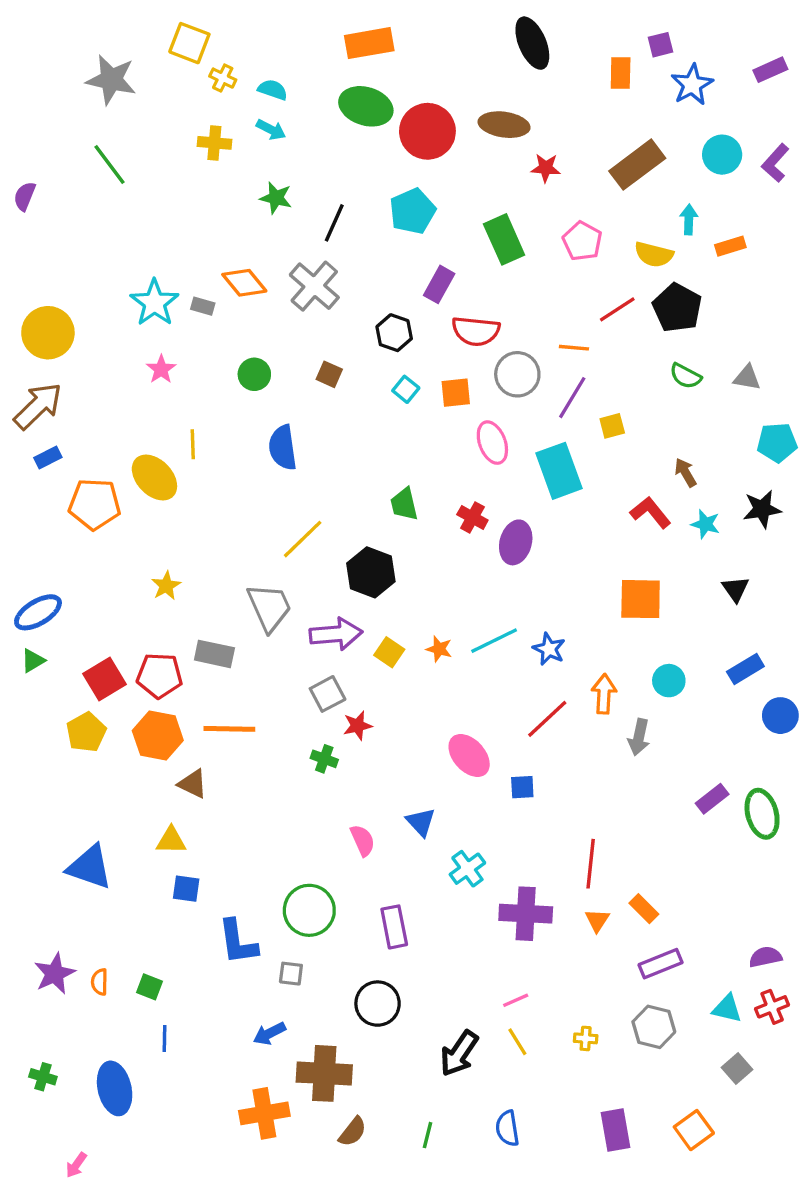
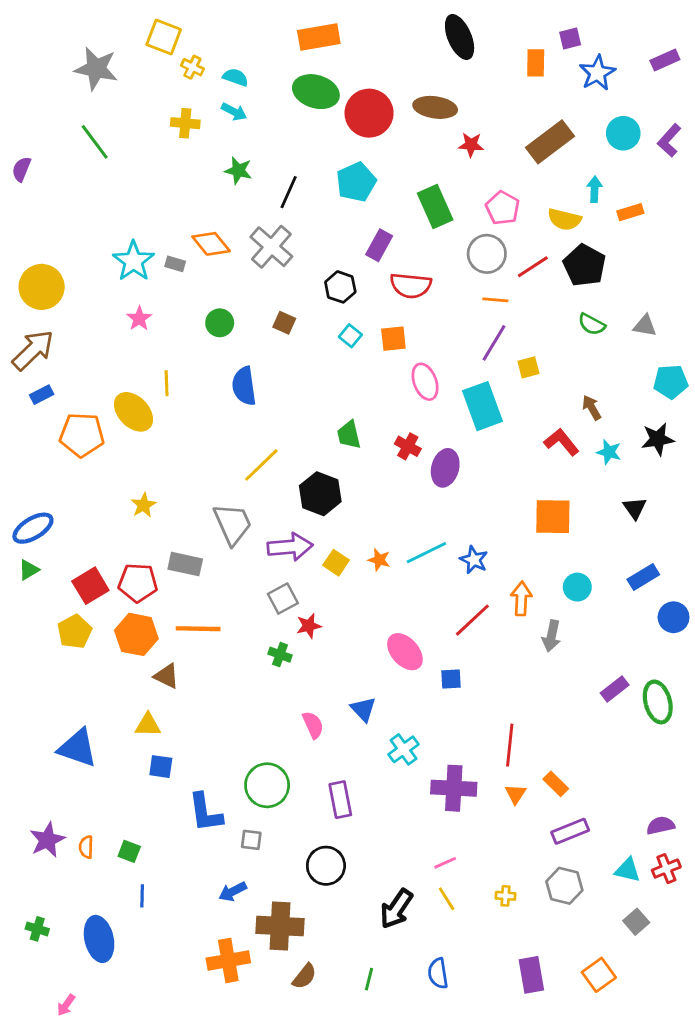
gray circle: (517, 374) -> (487, 254), moved

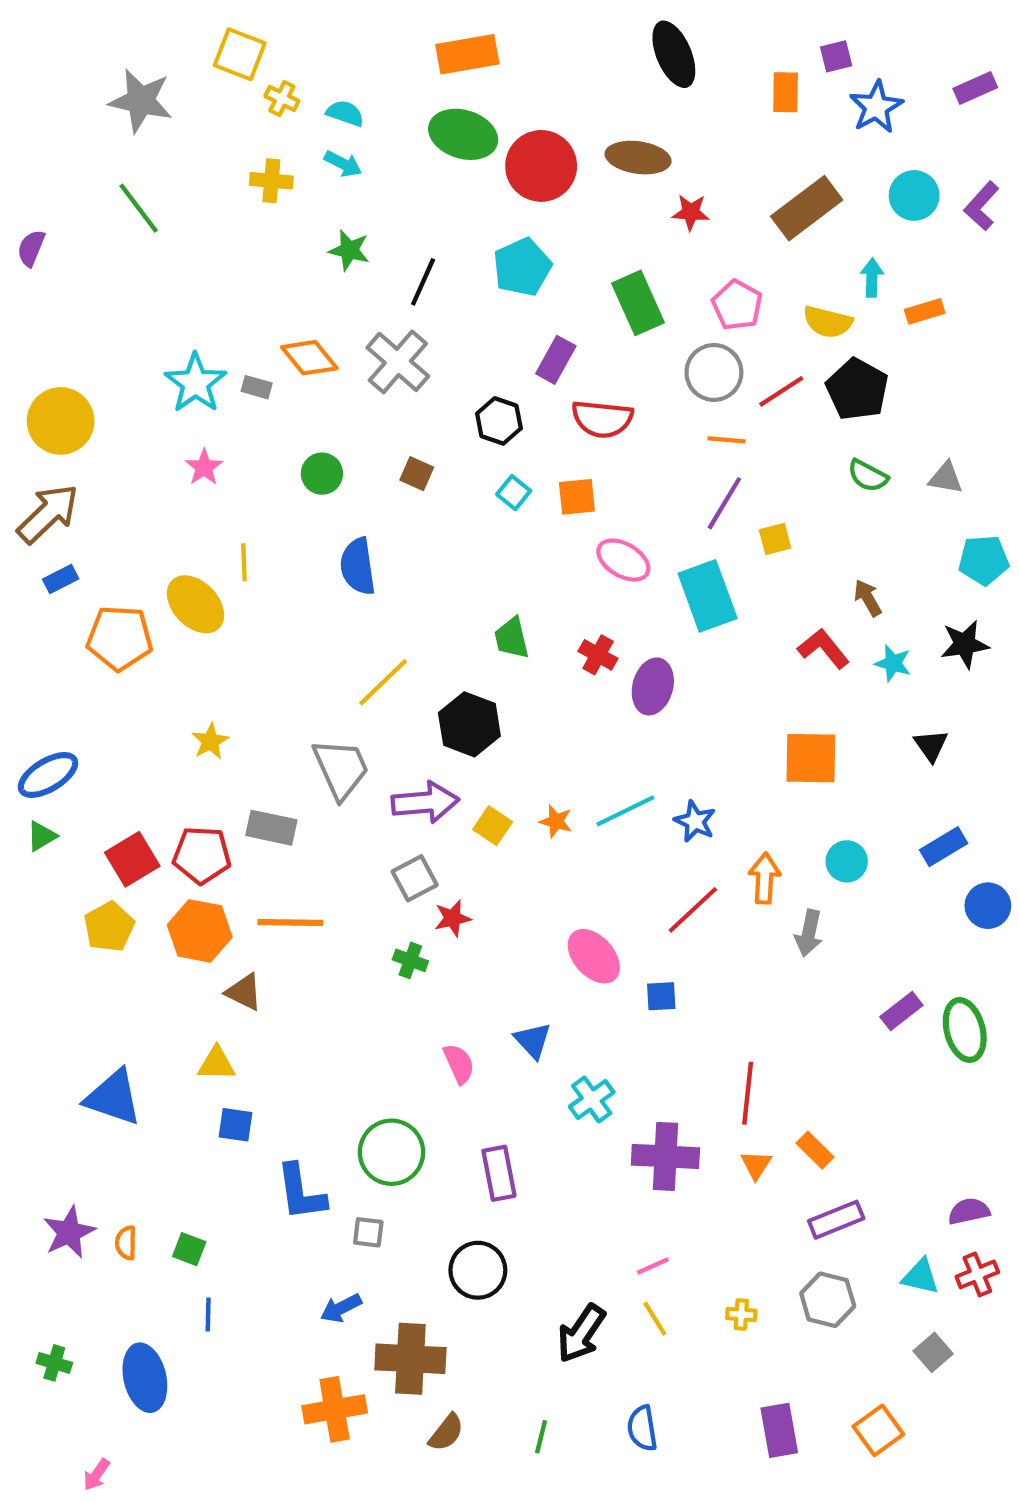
pink ellipse: (425, 382) -> (623, 560), turned -39

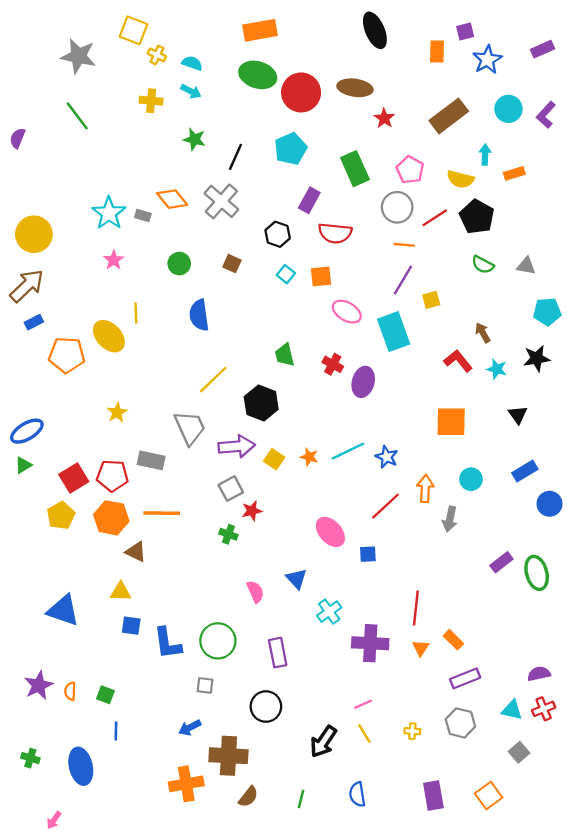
red star: (691, 212) -> (384, 118), turned 30
blue L-shape: (301, 1192) -> (167, 643), moved

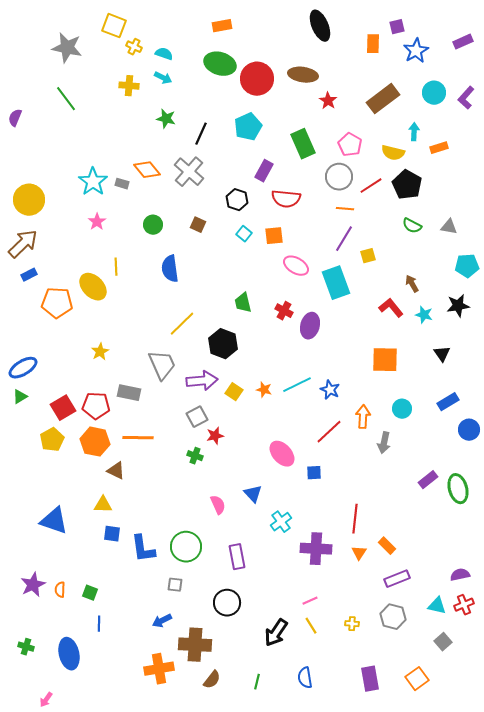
orange rectangle: (260, 30) -> (222, 26), size x0.7

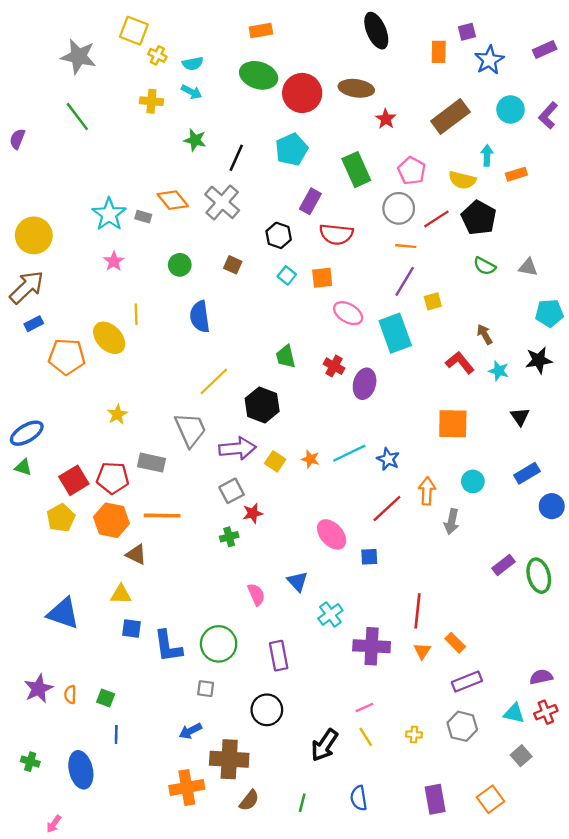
cyan semicircle: (164, 54) -> (193, 64), turned 150
green triangle: (20, 397) -> (23, 467), turned 49
green cross: (195, 456) -> (229, 537), turned -35

